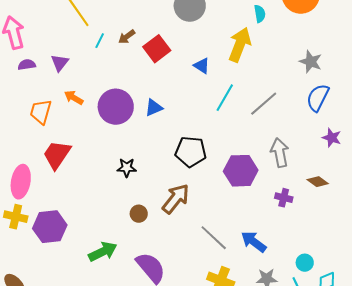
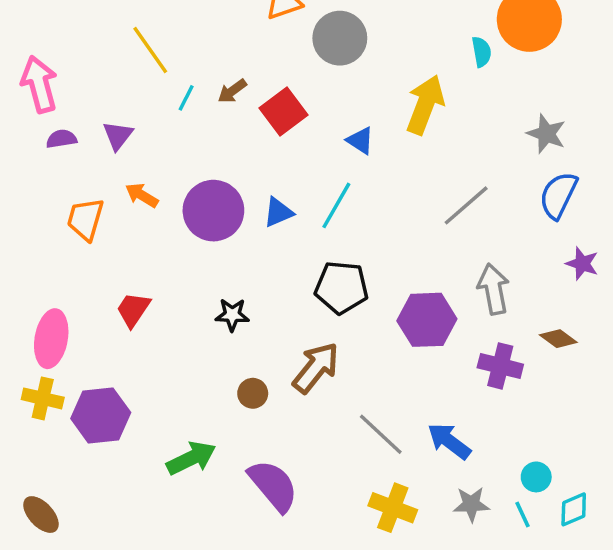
cyan semicircle: (260, 14) -> (482, 52), moved
cyan line: (225, 98) -> (336, 205), moved
red trapezoid: (57, 155) -> (133, 310), moved, size x0.7
purple cross: (284, 198) -> (500, 366), size x1.4

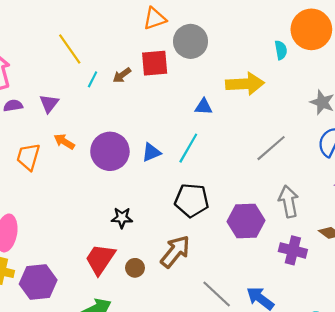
yellow arrow: (425, 105) -> (245, 84), turned 66
red square: (283, 112) -> (155, 63), moved, turned 32
blue triangle: (360, 141) -> (204, 107), turned -30
red trapezoid: (133, 310) -> (100, 259), moved, size x1.4

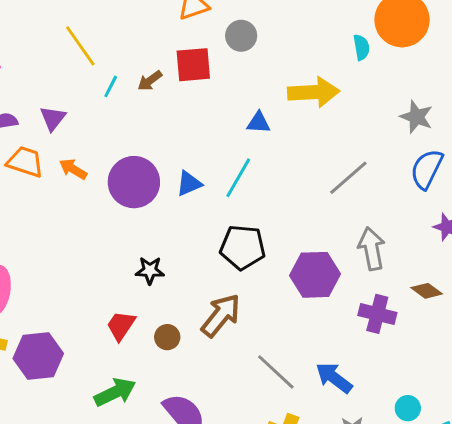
gray circle: (191, 41) -> (241, 36), size x0.7
orange trapezoid: (28, 157) -> (25, 162), moved, turned 92
red trapezoid: (100, 259) -> (121, 326), size x0.7

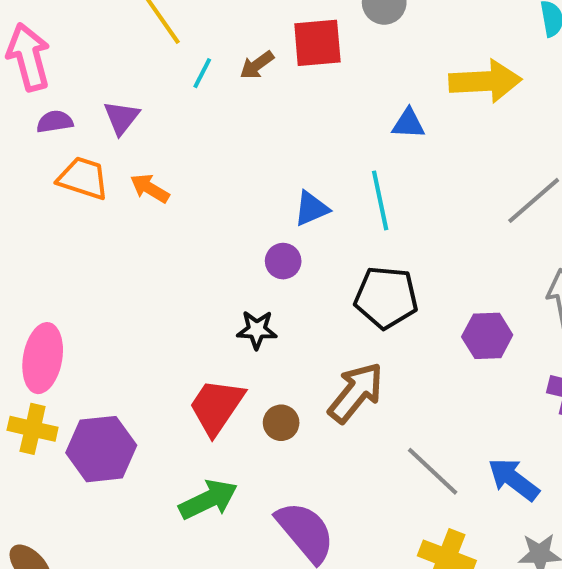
cyan line: (238, 178) -> (380, 200), turned -42
purple circle: (134, 182) -> (283, 261), moved, size x0.5
purple hexagon: (315, 275) -> (487, 336), size x0.7
red trapezoid: (121, 326) -> (216, 407), size x1.4

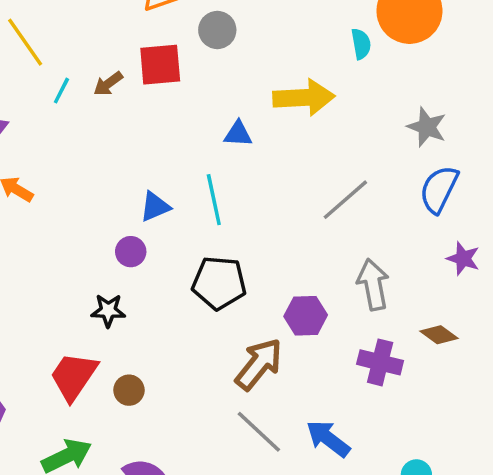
brown arrow: (356, 392) -> (259, 364), moved

